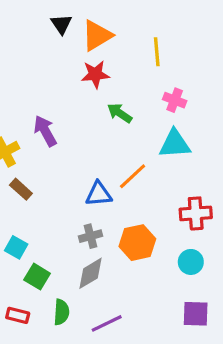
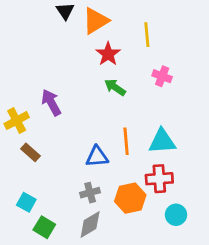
red star: (95, 74) -> (108, 54), moved, turned -30
cyan triangle: (175, 144) -> (162, 141), moved
orange line: (133, 176) -> (126, 141), turned -52
red cross: (196, 213) -> (159, 179), moved

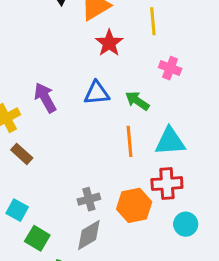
green arrow: (115, 87) -> (137, 101), moved
blue triangle: (97, 157) -> (97, 93), moved

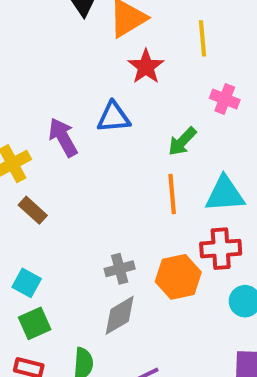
blue triangle: (97, 93) -> (114, 117), moved
green arrow: (137, 101) -> (182, 141), turned -80
green square: (37, 238) -> (35, 323), moved, turned 35

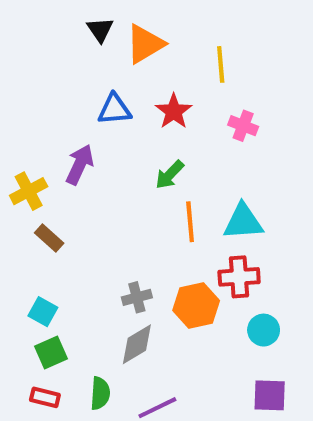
red star: (146, 67) -> (174, 111), moved
blue triangle: (114, 117) -> (114, 109), moved
purple arrow: (63, 137) -> (80, 165), turned 54
green arrow: (182, 141) -> (170, 175), moved

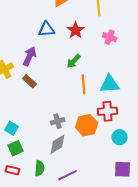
brown rectangle: (49, 238) -> (30, 81), moved

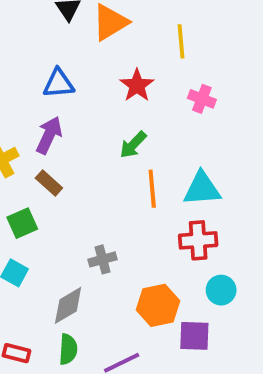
blue triangle: (47, 29) -> (59, 84), moved
orange hexagon: (87, 125) -> (158, 305), moved
gray diamond: (58, 144) -> (68, 305), moved
green square: (16, 148) -> (22, 223), moved
purple square: (123, 169) -> (194, 336), moved

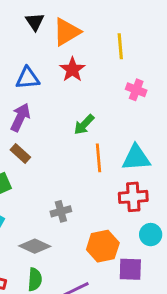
red star: (137, 85) -> (72, 69), moved
gray diamond: (68, 305) -> (35, 246), turned 56

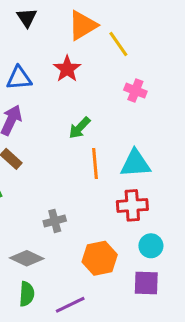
orange triangle: (67, 32) -> (83, 25), moved
yellow line: (120, 46) -> (118, 44), turned -30
purple square: (130, 269) -> (146, 283), moved

